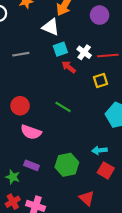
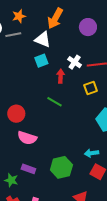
cyan square: (60, 49) -> (41, 61), moved
gray line: (21, 54) -> (13, 35), moved
red arrow: (69, 67) -> (61, 76), turned 56
green line: (63, 107) -> (54, 102), moved

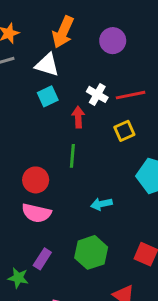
green line: (54, 102) -> (72, 156), turned 70
red circle: (16, 114) -> (36, 180), moved
cyan arrow: (91, 153) -> (101, 204), moved
purple rectangle: (28, 169) -> (42, 259), turned -72

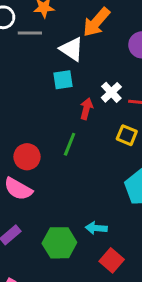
yellow square: (124, 131) -> (127, 135), turned 30
cyan arrow: (101, 204) -> (96, 228), moved

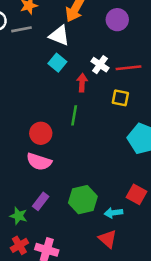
cyan square: (63, 80) -> (57, 63), turned -30
cyan arrow: (96, 228) -> (113, 213), moved
red square: (112, 260) -> (137, 194), moved

